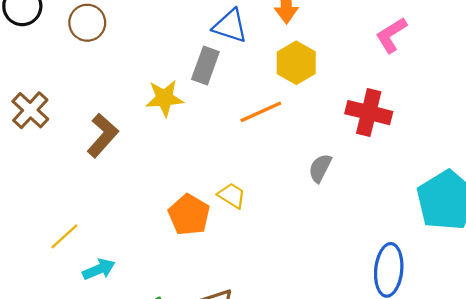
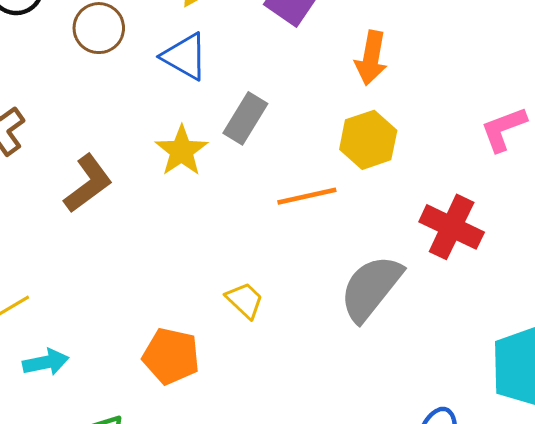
blue triangle: (230, 26) -> (185, 56), moved
yellow star: (165, 98) -> (182, 151), turned 30
gray semicircle: (320, 168) -> (371, 288), size x1.8
orange pentagon: (189, 215) -> (171, 356), moved, turned -30

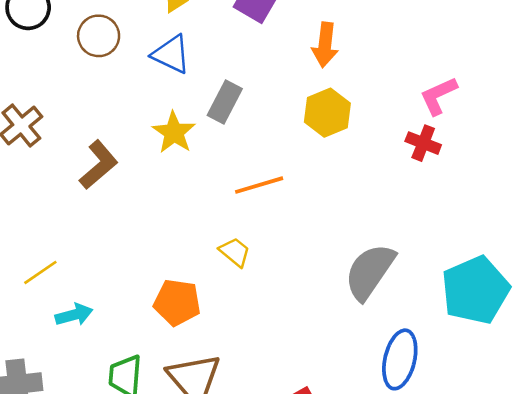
orange line: (307, 196) -> (259, 185), moved
red cross: (452, 227) -> (423, 143), moved, size x0.7
gray semicircle: (371, 288) -> (370, 272), moved

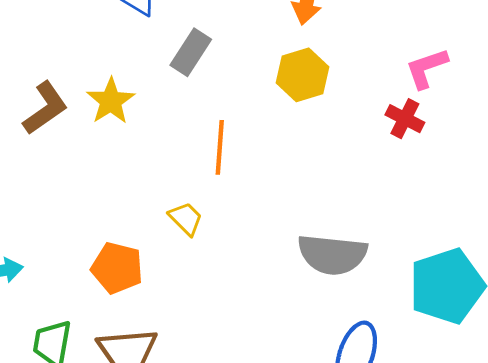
yellow star: (174, 132) -> (111, 101), moved
orange line: (259, 185) -> (220, 147), turned -75
gray semicircle: (370, 272) -> (332, 254), turned -124

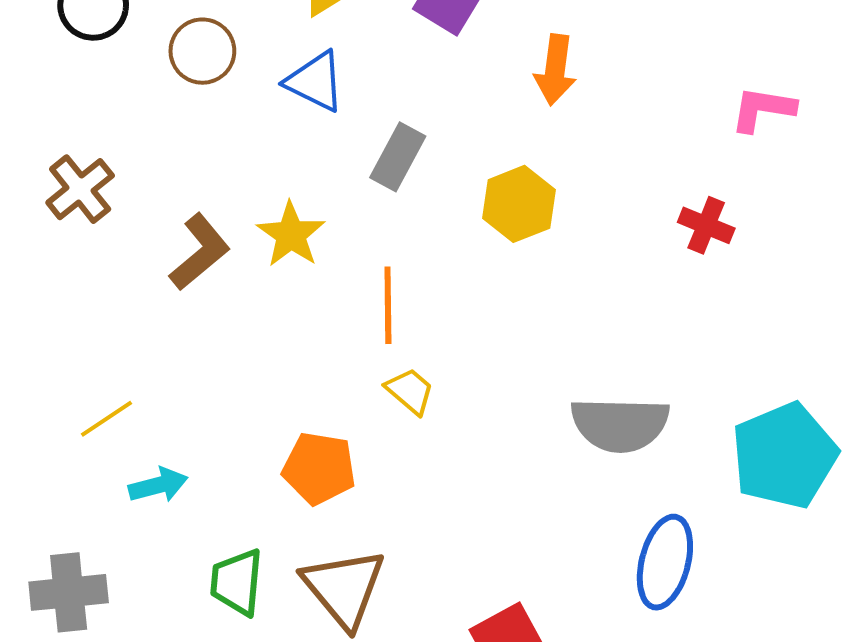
pink L-shape: (427, 68) -> (763, 109), moved, turned 33
yellow hexagon: (303, 75) -> (519, 204), moved
orange line: (220, 147) -> (388, 305), moved

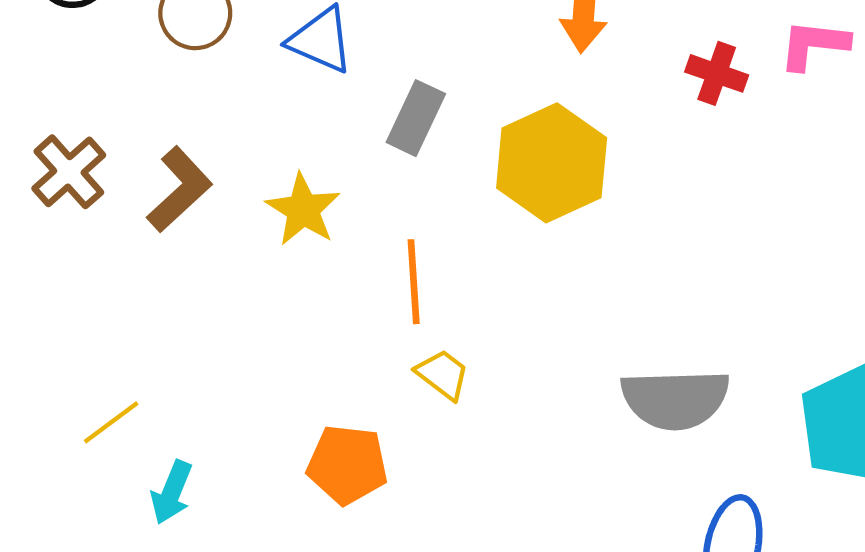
yellow hexagon: (519, 204) -> (552, 163), size x1.4
red cross: (706, 225) -> (717, 73), moved
brown L-shape: (200, 252) -> (179, 189), moved
cyan arrow: (158, 485) -> (172, 492), turned 130

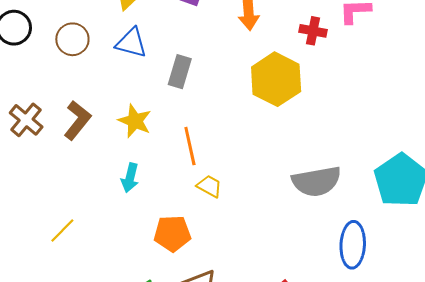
yellow hexagon: (552, 163) -> (276, 79), moved
cyan arrow: (172, 492) -> (130, 178), moved

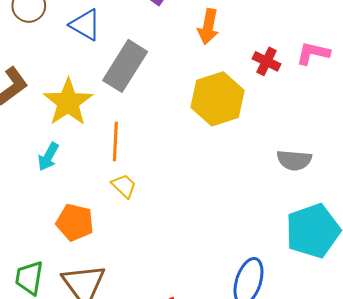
gray rectangle: (180, 72) -> (125, 66), size x1.5
yellow star: (135, 121) -> (68, 102), size x1.4
gray semicircle: (317, 181) -> (294, 160), moved, size x0.7

